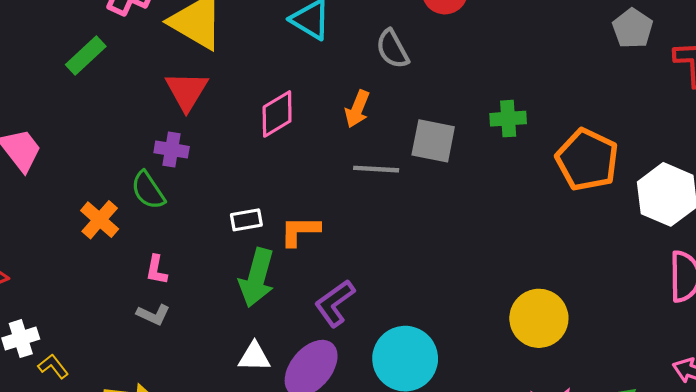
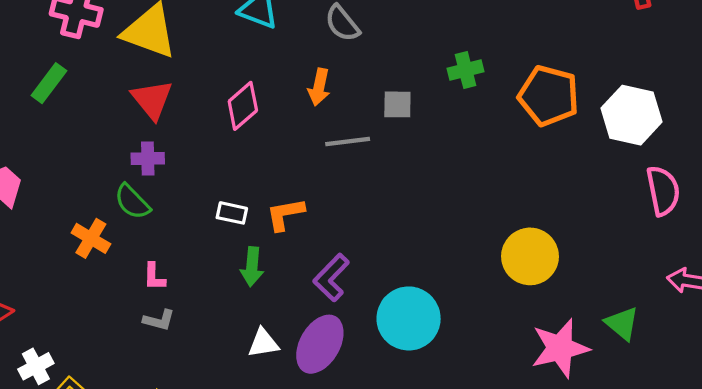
gray square: (433, 141) -> (397, 104), size x0.7
white rectangle: (246, 220) -> (232, 213), turned 32
green arrow: (257, 278) -> (252, 267), size x0.7

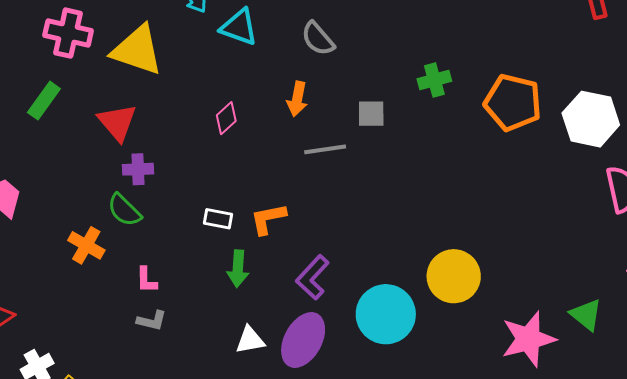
red triangle: (152, 100) -> (117, 122), moved
pink diamond: (243, 106) -> (226, 118), size x0.7
yellow circle: (530, 256) -> (454, 276), moved

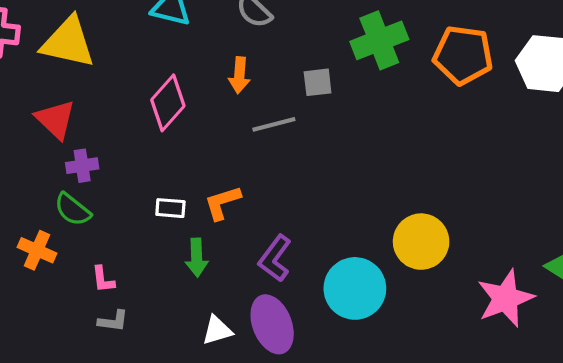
green cross: (434, 80) -> (379, 40), size x1.6
pink diamond: (226, 118) -> (168, 103), size x1.6
purple ellipse: (303, 340) -> (272, 324), turned -44

